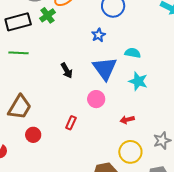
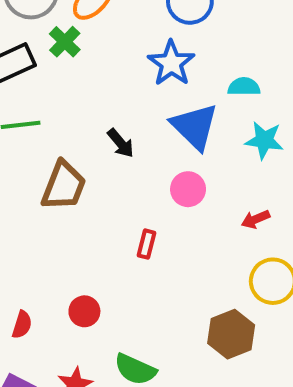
blue star: (99, 35) -> (171, 63), size x1.6
brown trapezoid: (20, 107) -> (64, 186), moved
red circle: (33, 135) -> (84, 311), moved

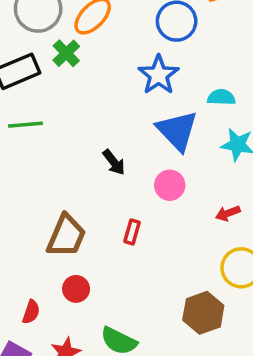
black arrow: (121, 143) -> (114, 162), moved
brown trapezoid: (64, 186) -> (66, 236), moved
red semicircle: (22, 325) -> (31, 312), moved

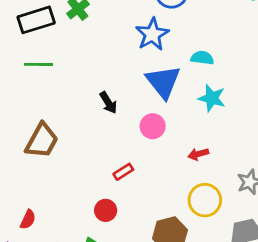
red rectangle: (132, 232) -> (123, 172), moved, turned 36
brown trapezoid: (66, 236) -> (42, 141), moved
red circle: (76, 289) -> (106, 210), moved

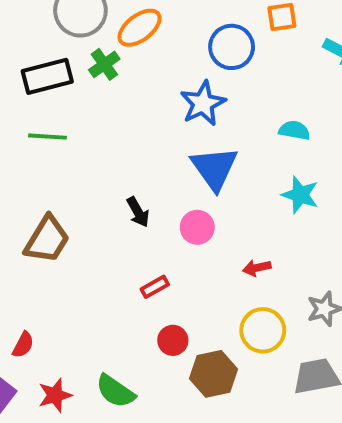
cyan semicircle: (202, 58) -> (294, 130), moved
cyan star: (212, 98) -> (300, 195), moved
black arrow: (108, 103) -> (138, 212), moved
red circle: (106, 210) -> (173, 340), moved

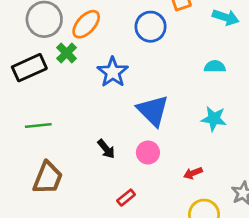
blue star: (203, 103) -> (113, 72), moved
cyan semicircle: (294, 130) -> (215, 67), moved
green line: (47, 137) -> (38, 125), moved

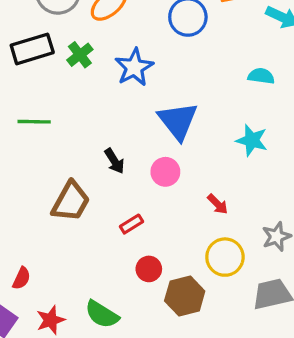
green cross: (67, 53) -> (80, 55), moved
red arrow: (193, 173) -> (218, 204), turned -120
brown trapezoid: (48, 178) -> (71, 202), moved

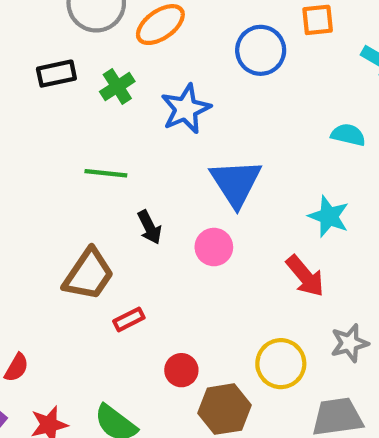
black rectangle: (32, 49) -> (56, 74), size x0.7
green line: (34, 122) -> (106, 173), moved
red arrow: (218, 204) -> (305, 276), moved, size x1.5
red rectangle: (131, 224) -> (129, 319), moved

